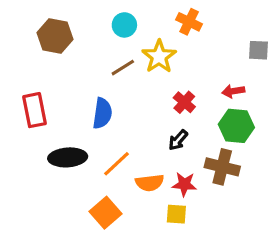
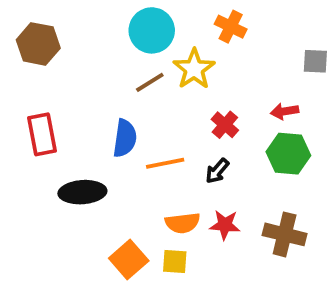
cyan circle: (124, 25) -> (152, 30), size x1.5
brown hexagon: (55, 36) -> (38, 44), moved
orange line: (117, 164) -> (165, 163), moved, turned 32
brown cross: (222, 167) -> (285, 234), moved
yellow square: (176, 214) -> (175, 261), moved

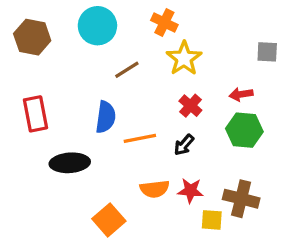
orange cross: (231, 27) -> (164, 22), moved
cyan circle: (152, 30) -> (97, 26), moved
yellow star: (194, 69) -> (184, 58), moved
yellow square: (175, 261) -> (212, 220), moved

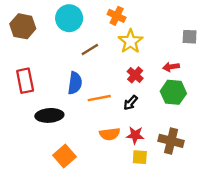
orange square: (109, 220) -> (64, 156), moved
yellow square: (212, 220) -> (140, 157), moved

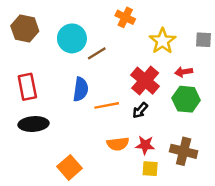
cyan circle: (69, 18) -> (72, 38), moved
yellow star: (130, 41) -> (162, 41), moved
red cross: (135, 75) -> (145, 81), size x1.6
black ellipse: (49, 115) -> (33, 124), moved

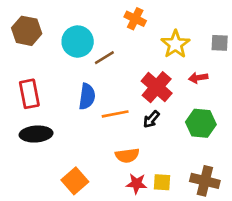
green hexagon: (186, 99) -> (201, 123), moved
red star: (145, 145) -> (137, 184), moved
brown cross: (184, 151) -> (205, 181), moved

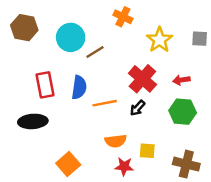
red arrow: (198, 78) -> (181, 80), moved
red rectangle: (29, 94) -> (45, 85), moved
yellow square: (162, 182) -> (147, 151), moved

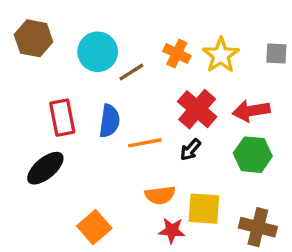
orange cross: (123, 17) -> (177, 53), moved
red arrow: (181, 80) -> (251, 111), size x1.5
black ellipse: (33, 121) -> (45, 168), turned -36
yellow square: (147, 151) -> (204, 209), size x1.5

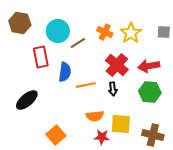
red rectangle: (62, 118) -> (41, 57), moved
black arrow: (190, 150) -> (113, 89), turned -48

